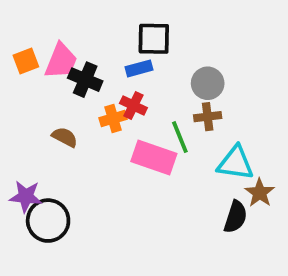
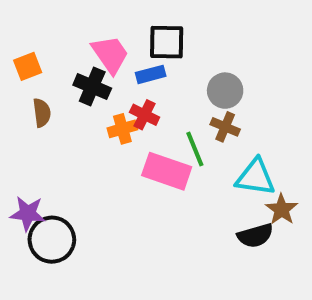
pink trapezoid: (61, 61) -> (110, 54), moved, turned -57
brown cross: (208, 117) -> (225, 127), turned 30
brown semicircle: (65, 137) -> (42, 113), moved, turned 55
black semicircle: (235, 217) -> (255, 236), turned 56

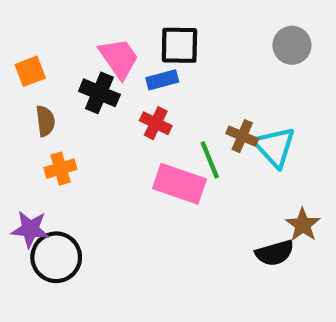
gray circle: (225, 91) -> (292, 45), moved
orange cross: (122, 129) -> (60, 169), moved
cyan triangle: (255, 177) -> (275, 147), moved, turned 39

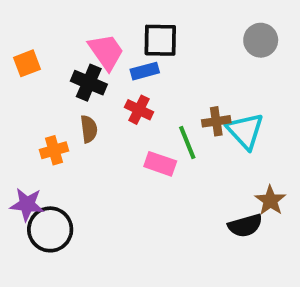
brown semicircle: (45, 121) -> (89, 129), moved
brown cross: (242, 136) -> (216, 121), turned -32
pink rectangle: (179, 184) -> (160, 164), size x0.7

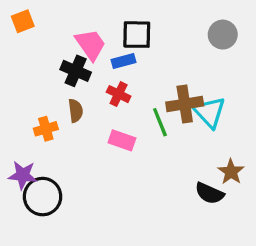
orange square: (27, 63) -> (23, 21), moved
brown cross: (216, 121) -> (185, 104), size x1.5
pink rectangle: (160, 164) -> (122, 140), moved
black semicircle: (245, 226) -> (210, 193), turned 40

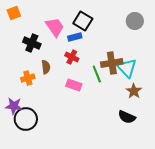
black square: (137, 35) -> (83, 21), turned 30
black cross: (76, 71) -> (32, 43), moved
brown star: (231, 172) -> (134, 91), moved

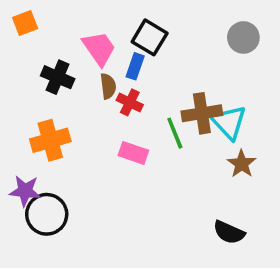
blue rectangle: (75, 37) -> (135, 66), turned -56
brown semicircle: (46, 67) -> (108, 86), moved
orange cross: (28, 78) -> (50, 140), size x1.5
black semicircle: (127, 117) -> (229, 232), moved

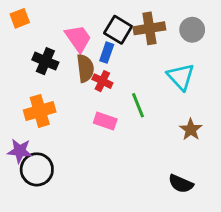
brown semicircle: (108, 86) -> (85, 68), size x1.4
brown cross: (202, 113) -> (149, 28), moved
cyan triangle: (229, 122) -> (181, 77), moved

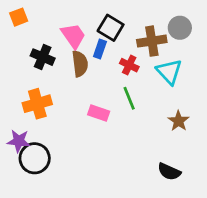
brown cross: (149, 28) -> (152, 41), moved
red cross: (102, 81) -> (129, 65), moved

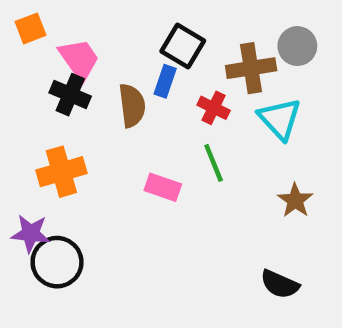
pink trapezoid: (73, 36) -> (79, 59), moved

